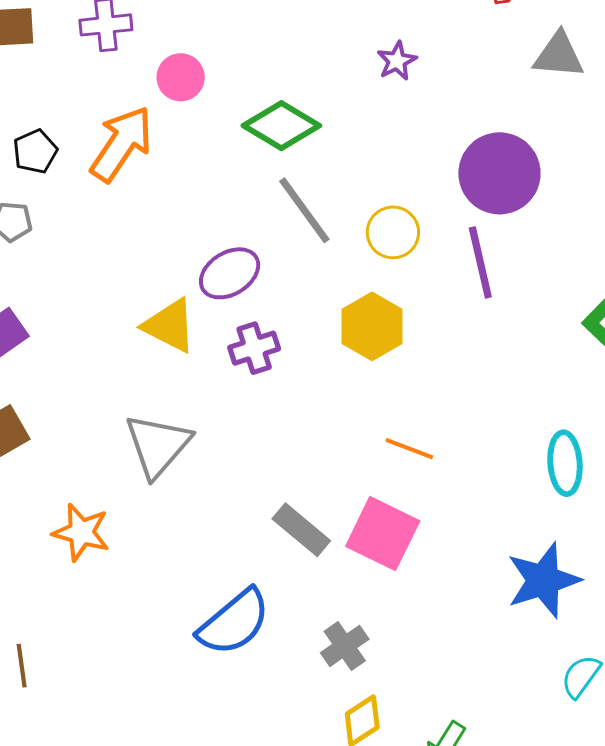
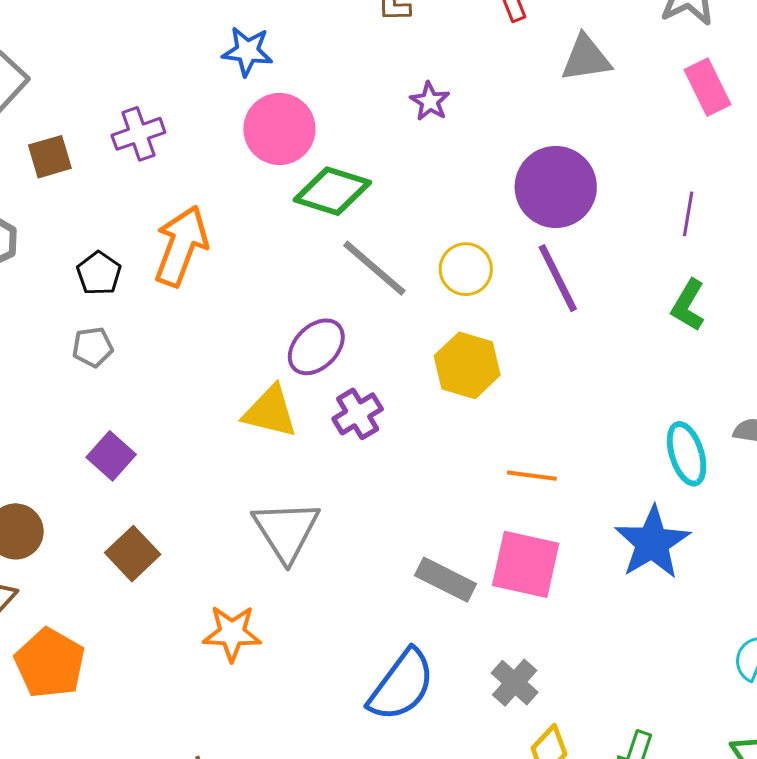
pink circle: (181, 77) -> (279, 129), moved, size x1.5
blue star: (543, 580) -> (652, 543), moved

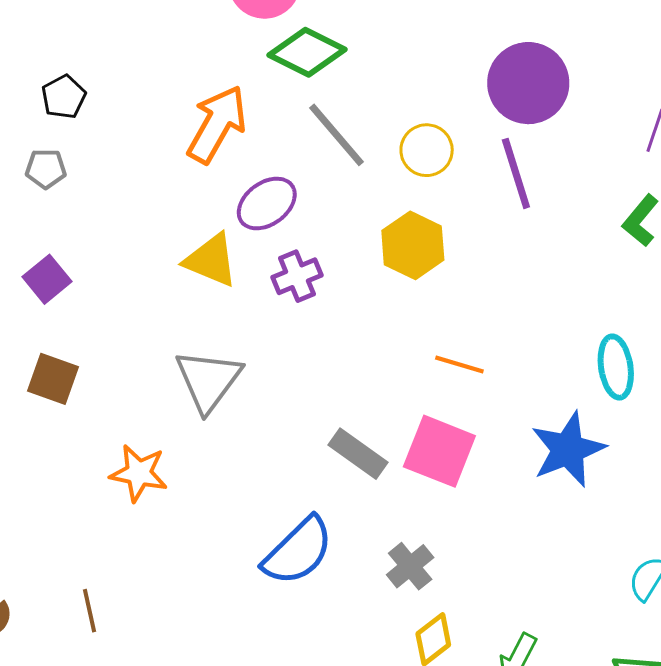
orange arrow: (181, 246) -> (217, 124), moved
brown square: (133, 554) -> (53, 379), turned -36

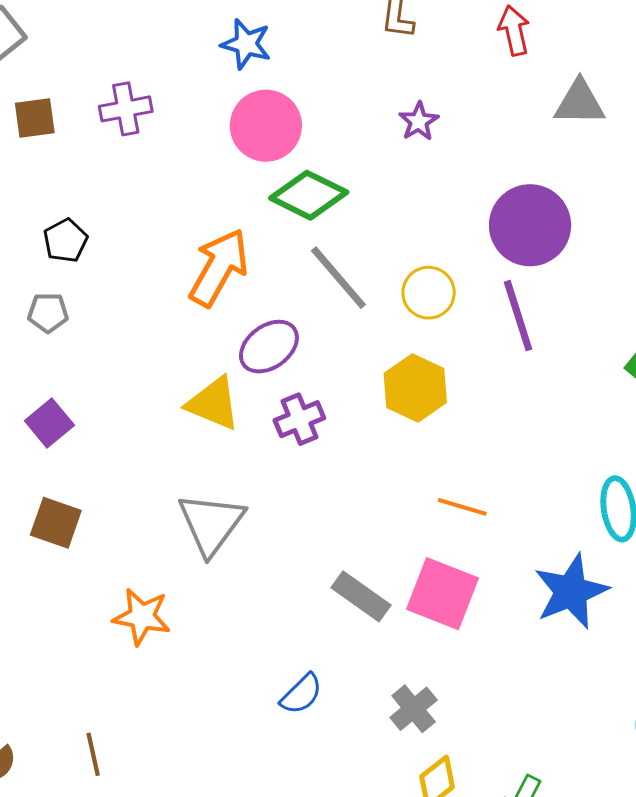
blue semicircle: (298, 551) -> (301, 694), size x0.6

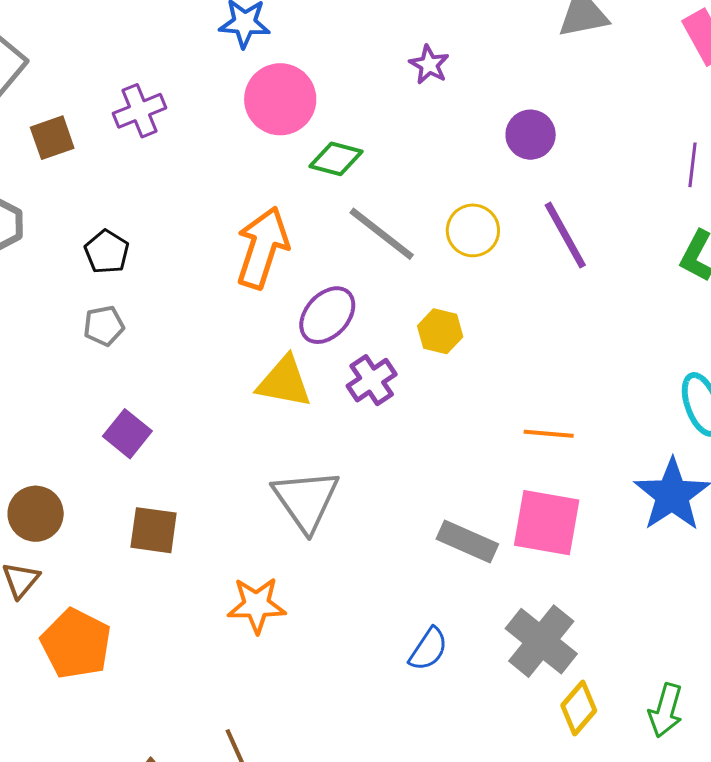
green diamond: (309, 195) -> (336, 159), size x0.7
purple circle: (530, 225) -> (531, 135), moved, size x0.6
yellow hexagon: (415, 388) -> (440, 331), moved, size x0.7
gray cross: (414, 709) -> (541, 641), size x1.5

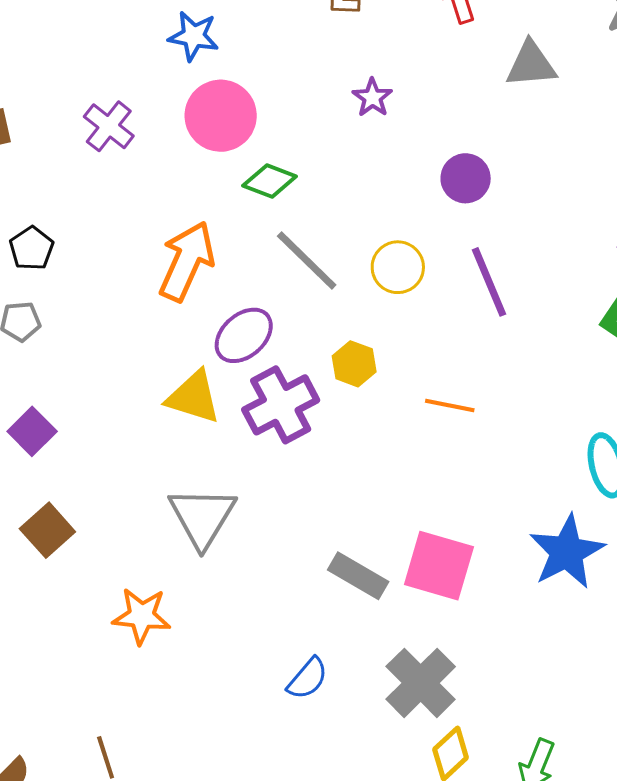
purple cross: (140, 111) -> (109, 126), moved, turned -36
purple cross: (372, 380) -> (281, 405), size x1.5
orange line: (549, 434) -> (450, 406), moved
brown square: (154, 530) -> (47, 530), turned 34

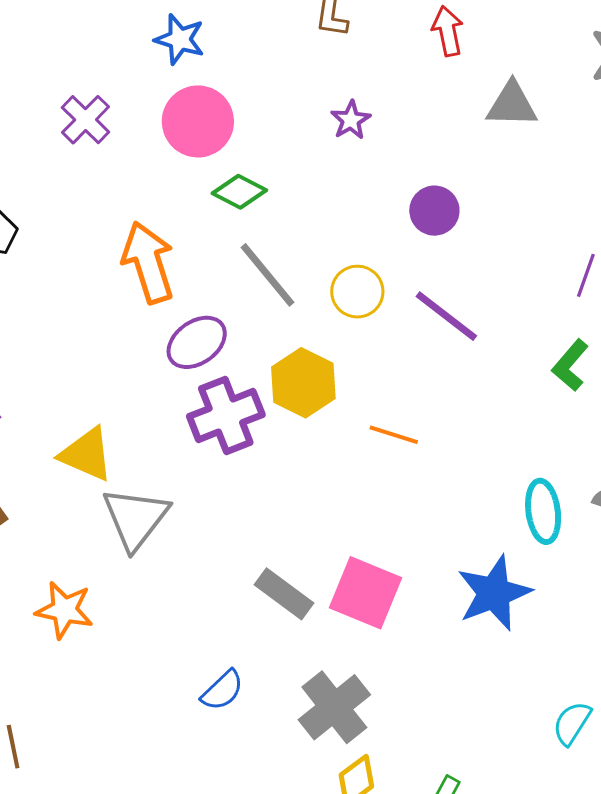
orange arrow: (187, 261) -> (148, 262), turned -48
purple line: (489, 282) -> (446, 316), turned -36
yellow hexagon: (354, 364) -> (303, 383), size x1.5
yellow triangle: (194, 397) -> (86, 454), moved

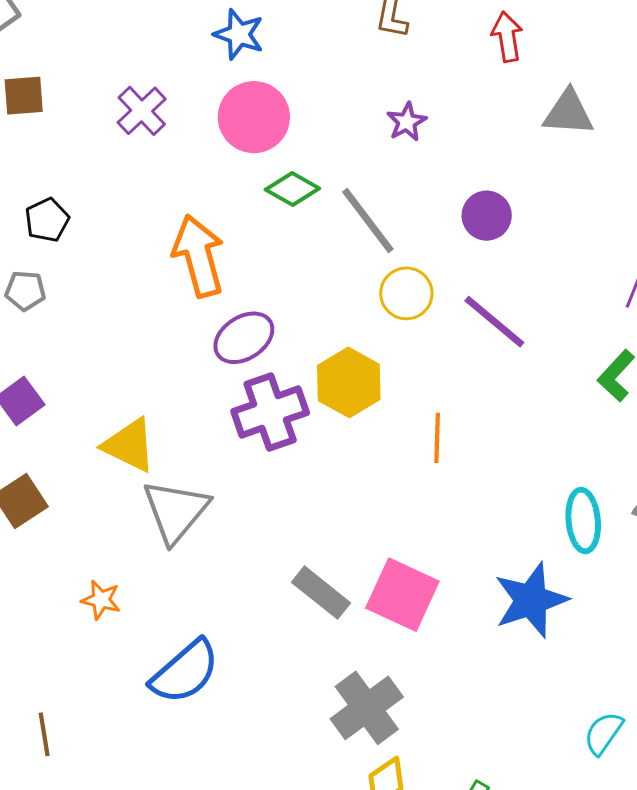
gray line: (267, 275) -> (368, 221), moved
orange line: (394, 435) -> (437, 438), turned 72
orange star: (64, 610) -> (101, 600), size x0.7
blue semicircle: (222, 690) -> (185, 672), moved, size x1.6

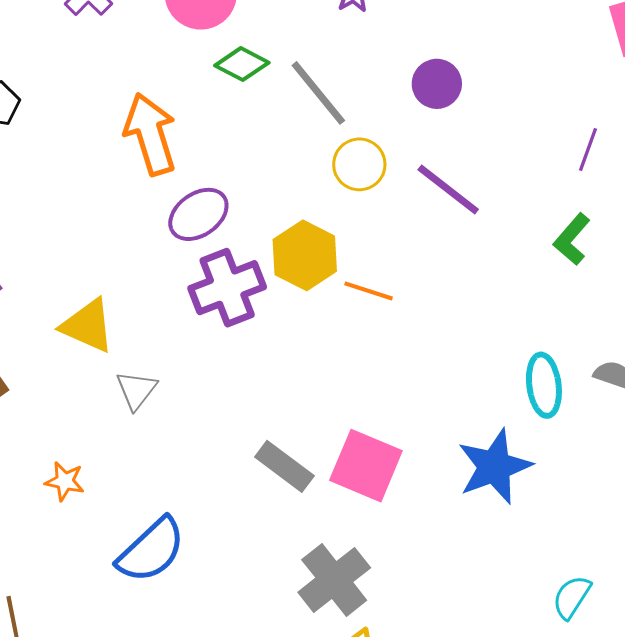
orange line: (437, 438) -> (369, 291), moved, turned -72
gray triangle: (176, 511) -> (136, 390), size x0.6

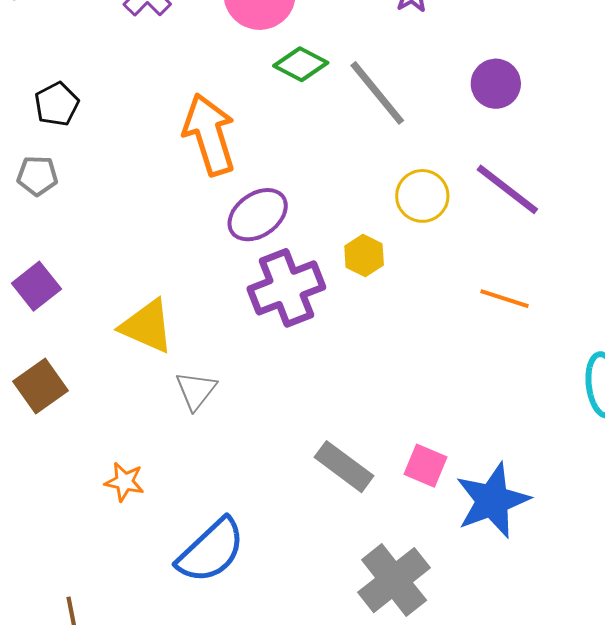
yellow circle: (359, 164) -> (422, 196), moved
yellow hexagon: (305, 255) -> (364, 255), size x0.6
orange line: (369, 291) -> (505, 299), moved
pink square: (366, 466) -> (426, 466), size x0.6
blue star: (494, 467) -> (492, 500), moved

